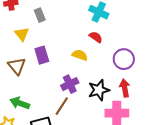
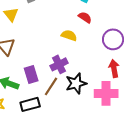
purple rectangle: (42, 55) -> (31, 74), moved
black star: (99, 90) -> (76, 83), moved

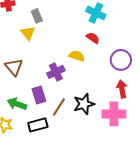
yellow triangle: (11, 14) -> (28, 33), moved
purple cross: (59, 64) -> (56, 72), moved

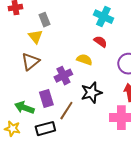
brown triangle: (14, 67) -> (30, 62), moved, turned 30
black star: (84, 104) -> (91, 93), moved

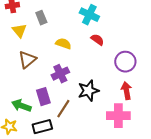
cyan cross: (103, 17) -> (89, 15), moved
yellow triangle: (35, 37) -> (19, 31), moved
yellow semicircle: (84, 60) -> (63, 44), moved

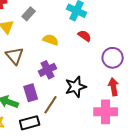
gray rectangle: (41, 18) -> (29, 14), turned 64
brown triangle: (27, 60) -> (15, 56), turned -30

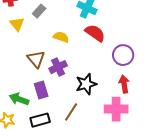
red semicircle: (85, 36) -> (95, 33), size x1.5
brown triangle: (15, 56) -> (36, 59), moved
brown line: (51, 105) -> (71, 112), moved

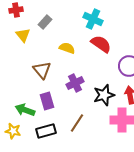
purple cross: (58, 67) -> (75, 83), moved
black star: (86, 84) -> (104, 95), moved

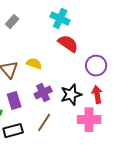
yellow semicircle: (67, 48) -> (34, 64), moved
purple cross: (75, 83) -> (43, 93), moved

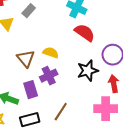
purple cross: (43, 93) -> (49, 76), moved
black star: (71, 95) -> (88, 71), moved

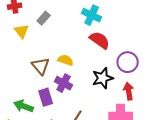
purple cross: (49, 76) -> (64, 83), turned -36

